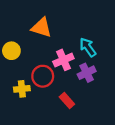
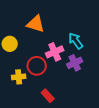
red rectangle: (67, 100) -> (48, 96), moved

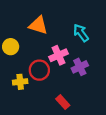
cyan arrow: (76, 41) -> (81, 33), moved
red rectangle: (48, 96) -> (63, 102), moved

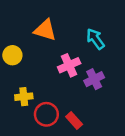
red circle: (39, 70) -> (46, 114), moved

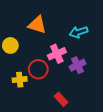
cyan arrow: (95, 39) -> (79, 32), turned -72
red circle: (46, 114) -> (38, 69), moved

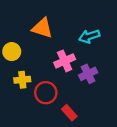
red circle: (38, 69) -> (46, 93), moved
yellow cross: (20, 80) -> (22, 80), moved

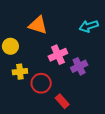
cyan arrow: (89, 36) -> (89, 26), moved

